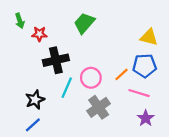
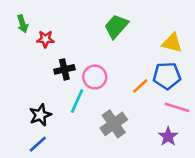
green trapezoid: (84, 23) -> (116, 26), moved
black cross: (56, 60) -> (64, 69), size x0.7
pink circle: (91, 78) -> (95, 77), moved
pink line: (139, 93) -> (177, 107), moved

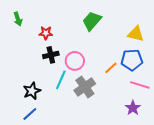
red star: (45, 39) -> (46, 33), moved
gray cross: (114, 124) -> (85, 87), moved

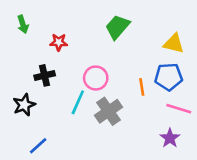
black cross: (51, 55) -> (45, 75), moved
orange line: (111, 68) -> (142, 87), turned -56
black star: (32, 91) -> (24, 105), moved

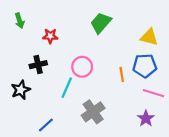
gray cross: (109, 111) -> (93, 112), moved
blue line: (38, 146) -> (46, 125), moved

